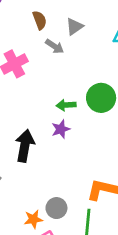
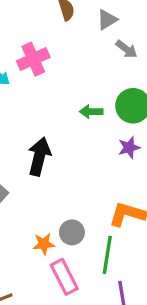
gray arrow: (55, 46) -> (126, 49), moved
purple star: (61, 129) -> (129, 148), moved

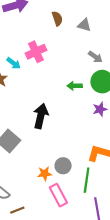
gray triangle: (107, 20) -> (84, 25), turned 48
gray arrow: (126, 49) -> (95, 57), moved

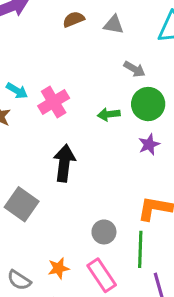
brown semicircle: (57, 19) -> (74, 19), turned -88
pink cross: (36, 52) -> (54, 102), moved
orange star: (45, 174) -> (59, 268), moved

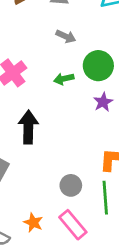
gray arrow: (134, 69) -> (66, 36), moved
orange star: (59, 268) -> (33, 223), turned -30

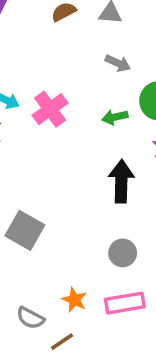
black arrow: (28, 127) -> (121, 181), moved
pink rectangle: (73, 225) -> (125, 303), turned -60

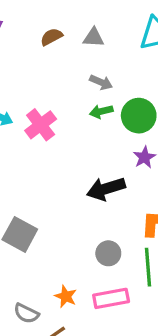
green arrow: (115, 117) -> (101, 111), moved
black arrow: (121, 181) -> (106, 189), turned -108

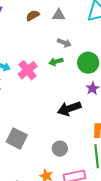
green arrow: (101, 111) -> (56, 62), moved
gray circle: (108, 253) -> (60, 149), moved

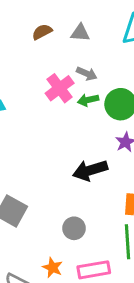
green arrow: (56, 62) -> (88, 100), moved
pink cross: (28, 70) -> (60, 88), moved

